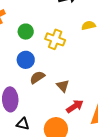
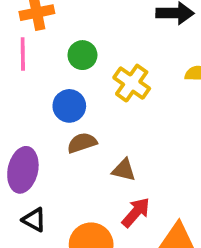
brown triangle: (63, 86) -> (124, 170), turned -48
red arrow: (75, 106) -> (136, 212), turned -30

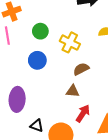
brown semicircle: (82, 143) -> (81, 69), moved
black triangle: (34, 220) -> (37, 126), moved

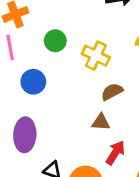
blue circle: (37, 60) -> (33, 82), moved

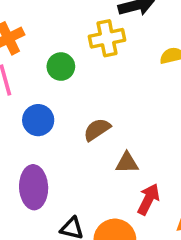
yellow cross: (96, 56) -> (107, 38), moved, turned -32
brown semicircle: (112, 92) -> (97, 129), moved

